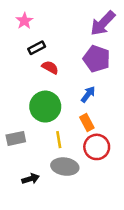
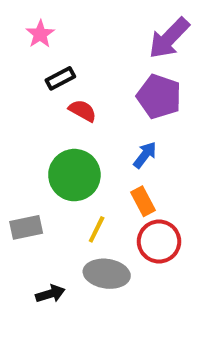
yellow line: (59, 140) -> (97, 229), turned 35

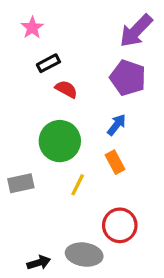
red circle: (159, 241) -> (120, 225), moved
gray ellipse: (107, 274) -> (84, 255), moved
black arrow: (50, 294) -> (39, 263), moved

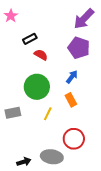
pink star: (32, 28) -> (11, 16), moved

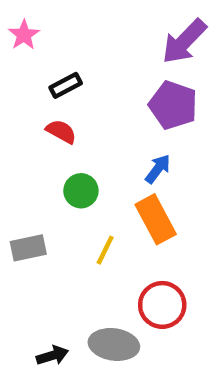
red semicircle: (41, 55) -> (61, 131), moved
green circle: (37, 87) -> (81, 191), size x0.6
orange rectangle: (71, 100) -> (156, 219), size x1.5

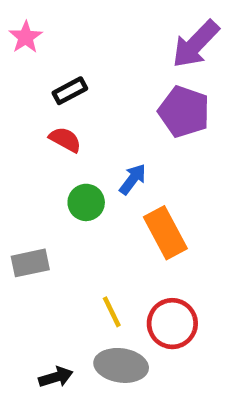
blue arrow: (158, 169) -> (133, 179), moved
yellow line: (105, 250) -> (112, 312), moved, turned -52

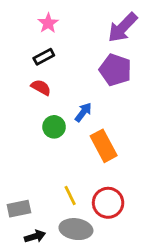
pink star: (26, 37) -> (48, 23), moved
gray rectangle: (30, 263) -> (19, 209), moved

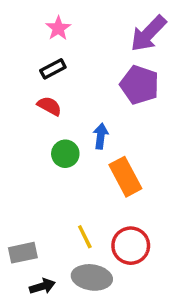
blue arrow: (83, 112) -> (101, 136), turned -30

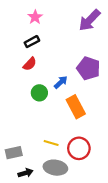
purple pentagon: (140, 85) -> (89, 68), moved
red semicircle: (49, 106) -> (30, 64), turned 104
blue arrow: (101, 136) -> (61, 82), turned 40
yellow line: (85, 237) -> (51, 143), turned -48

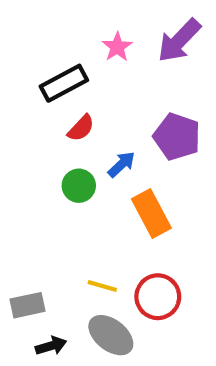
pink star: (35, 17) -> (117, 47), moved
black rectangle: (32, 42) -> (64, 83), size x1.5
red semicircle: (30, 64) -> (81, 128), moved
gray ellipse: (55, 168) -> (111, 335), turned 30

